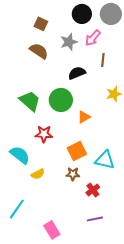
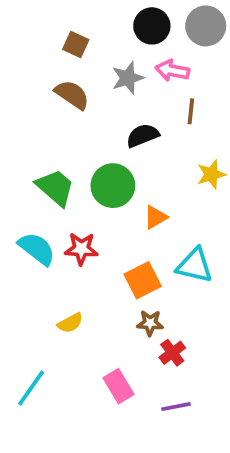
pink arrow: (93, 38) -> (172, 70), turned 60
cyan semicircle: (20, 155) -> (37, 249), moved
cyan triangle: (105, 160) -> (195, 265), moved
brown star: (73, 174) -> (150, 323), moved
pink rectangle: (52, 230) -> (118, 386), moved

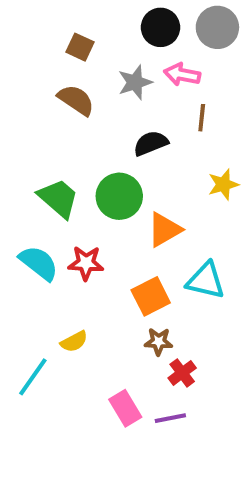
orange triangle: (156, 217) -> (164, 230), size x1.4
cyan line: (31, 388) -> (33, 377), moved
purple line: (176, 407) -> (170, 418), moved

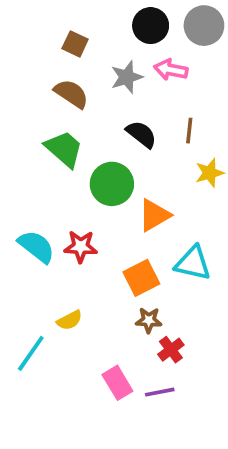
brown line: (202, 118) -> (189, 131), moved
black semicircle: (151, 143) -> (141, 134), turned 60
green trapezoid: (58, 198) -> (64, 149), moved

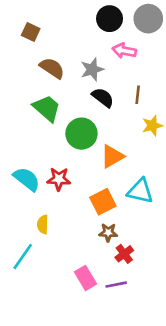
brown square: (75, 44) -> (31, 32), moved
gray star: (127, 77) -> (92, 69), moved
yellow semicircle: (70, 320) -> (43, 224), moved, turned 120

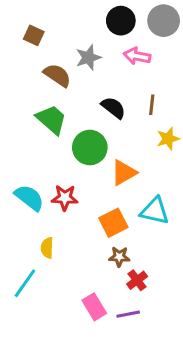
gray star: (92, 69) -> (88, 58), moved

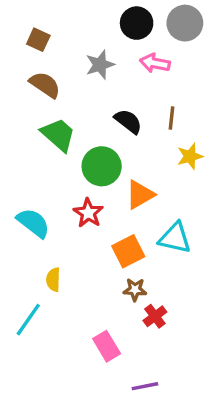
brown semicircle: (57, 75) -> (45, 85), moved
red star: (65, 198) -> (88, 213), moved, turned 30
purple line: (128, 314) -> (145, 386), moved

